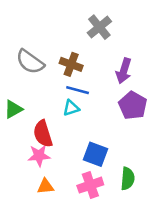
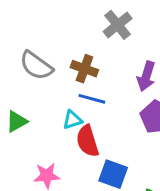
cyan triangle: (71, 108) -> (72, 120), moved
red semicircle: (43, 134) -> (87, 141), moved

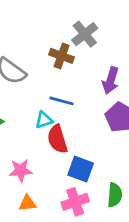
brown cross: (84, 69) -> (62, 56), moved

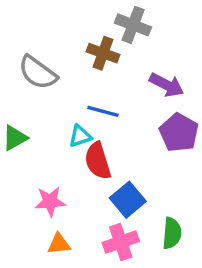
gray cross: (85, 34) -> (133, 25), turned -30
purple arrow: (111, 80) -> (167, 85), turned -80
blue square: (81, 169) -> (128, 200), turned 30

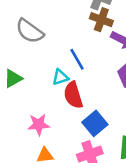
brown cross: (103, 53) -> (101, 20), moved
blue line: (103, 111) -> (77, 59), turned 45

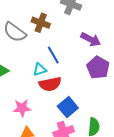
brown cross: (101, 20) -> (41, 23), moved
red semicircle: (73, 95) -> (50, 84), turned -85

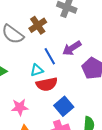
brown cross: (41, 23) -> (38, 25), turned 36
purple arrow: (91, 39) -> (72, 48), moved, turned 120

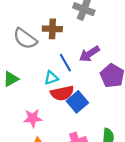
brown cross: (38, 25) -> (52, 29), turned 36
blue square: (64, 106) -> (77, 102), moved

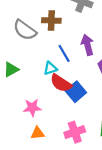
purple arrow: (89, 54) -> (87, 45), turned 108
red semicircle: (62, 93) -> (61, 83), turned 45

